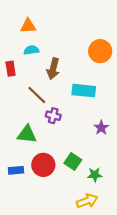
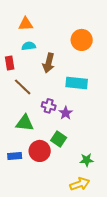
orange circle: (100, 51) -> (82, 40), moved
brown line: (37, 95) -> (23, 87), moved
purple star: (101, 128) -> (66, 113), moved
green square: (73, 162) -> (59, 139), moved

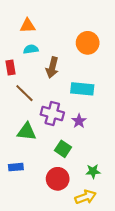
purple cross: (49, 106) -> (52, 113), size x1.5
purple star: (66, 113) -> (79, 121), moved
red circle: (40, 151) -> (58, 179), moved

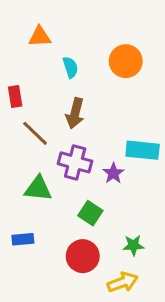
cyan semicircle: (31, 49) -> (70, 67), moved, turned 80
brown arrow: (52, 67) -> (75, 113), moved
cyan rectangle: (82, 89) -> (143, 150), moved

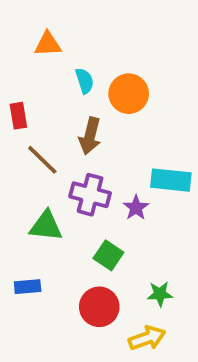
orange circle: (126, 61) -> (129, 94), moved

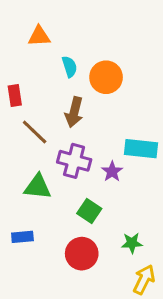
yellow arrow: (147, 338) -> (144, 279), moved, turned -44

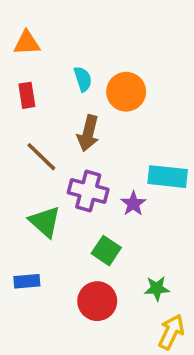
orange triangle: (39, 36) -> (27, 43), moved
red rectangle: (15, 95) -> (27, 95), moved
green triangle: (38, 187) -> (45, 222), turned 36

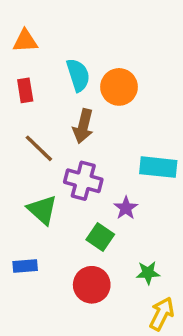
cyan semicircle: (83, 79) -> (78, 75), size x1.4
purple star: (133, 204) -> (126, 208), moved

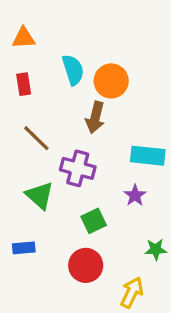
brown arrow: (83, 126) -> (95, 117), moved
purple star: (126, 208) -> (135, 195), moved
green square: (100, 237) -> (94, 221), turned 30
green star: (148, 273) -> (156, 249), moved
yellow arrow: (162, 314) -> (132, 292), moved

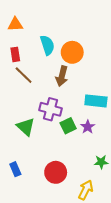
brown line: (36, 138) -> (24, 75), moved
green square: (94, 221) -> (68, 126), moved
blue rectangle: (24, 248) -> (15, 169), moved, turned 72

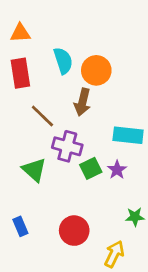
red rectangle: (15, 54) -> (20, 73), size x1.5
brown line: (24, 75) -> (42, 116), moved

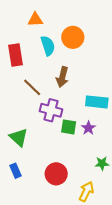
orange triangle: (20, 33) -> (35, 20), moved
orange circle: (96, 70) -> (73, 37), moved
green square: (91, 168) -> (69, 127), turned 35
green triangle: (34, 170) -> (19, 137), moved

